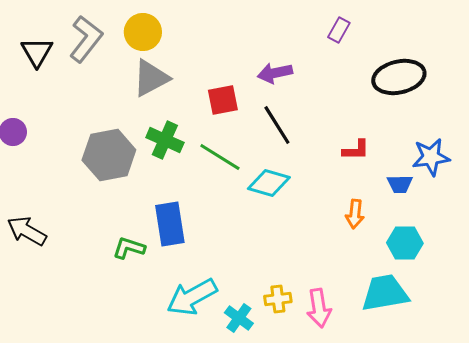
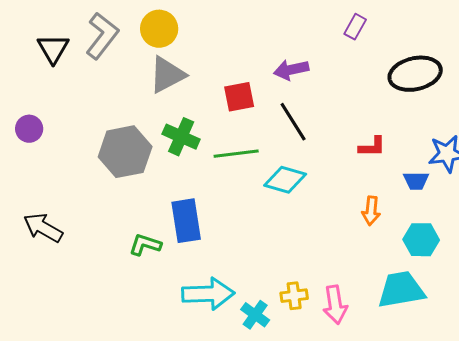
green line: (220, 157) -> (236, 154), turned -39
cyan arrow: (192, 297) -> (208, 294), turned -153

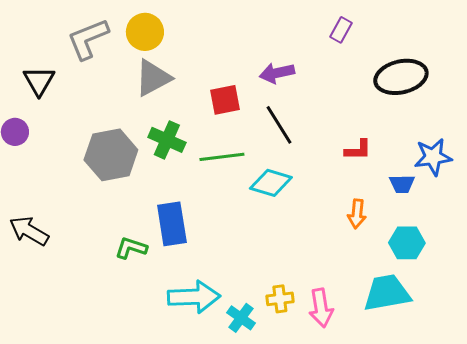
gray L-shape: (102, 36) -> (88, 39), turned -150
black triangle: (53, 49) -> (39, 81), moved

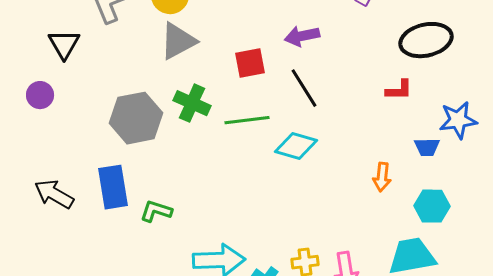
red L-shape: (358, 150) -> (399, 90), moved
blue rectangle: (172, 224) -> (113, 187), moved

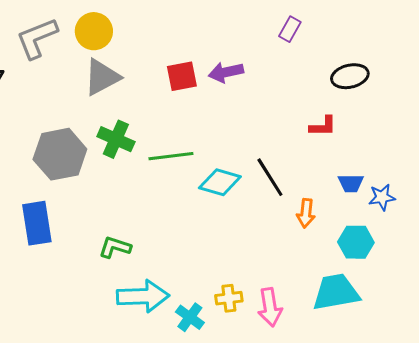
black ellipse: (426, 40) -> (350, 76), size x0.7
red square: (250, 63) -> (182, 76), moved
black line: (304, 88) -> (270, 177), moved
blue star: (458, 120) -> (382, 197), moved, size x0.7
green L-shape: (156, 211) -> (115, 247), moved

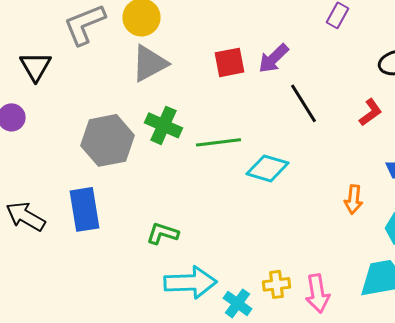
purple arrow: (226, 72) -> (274, 58), turned -32
red L-shape: (323, 126) -> (370, 112), turned -36
black line: (270, 177) -> (304, 103), moved

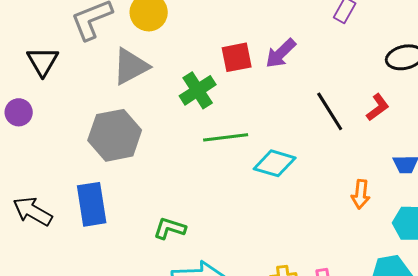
gray triangle: (150, 63) -> (131, 66), moved
black line: (304, 103) -> (330, 111), moved
green cross: (164, 125) -> (198, 90), moved, turned 33

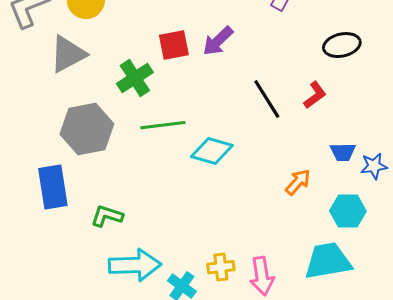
gray hexagon: (115, 135) -> (87, 129), moved
orange arrow: (361, 194) -> (298, 182), turned -144
blue rectangle: (92, 204) -> (53, 187), moved

